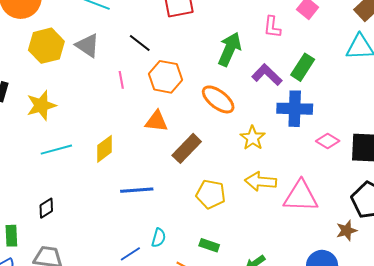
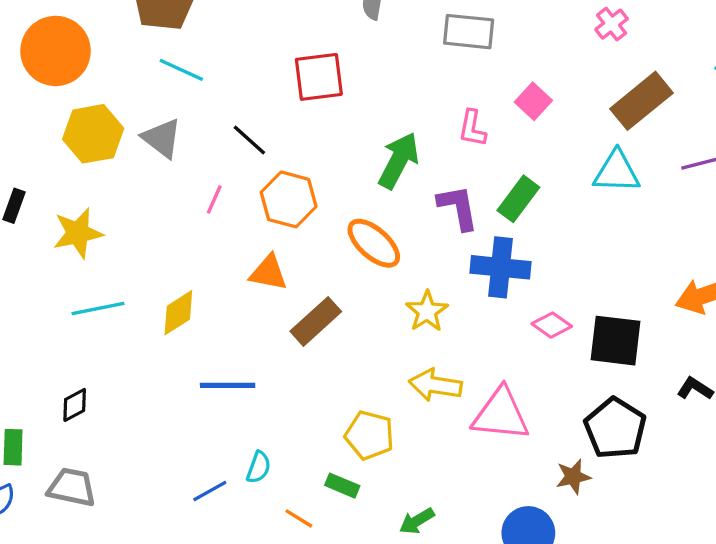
purple L-shape: (267, 75) -> (458, 207), turned 32
pink line: (121, 80) -> (214, 199), turned 30
yellow pentagon: (211, 194) -> (369, 435), moved

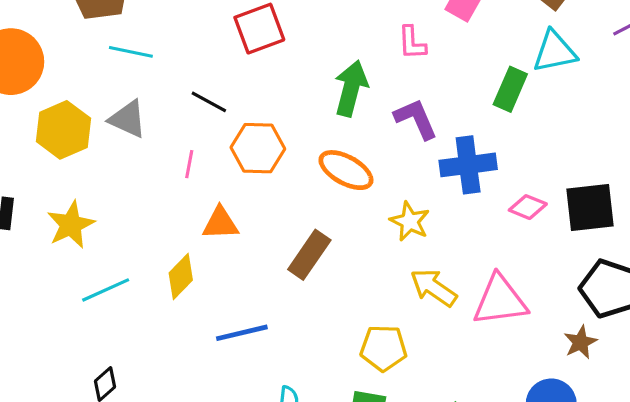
green rectangle: (518, 199) -> (510, 89), moved
orange triangle: (268, 273) -> (220, 223), moved
yellow arrow: (435, 385) -> (434, 288), turned 39

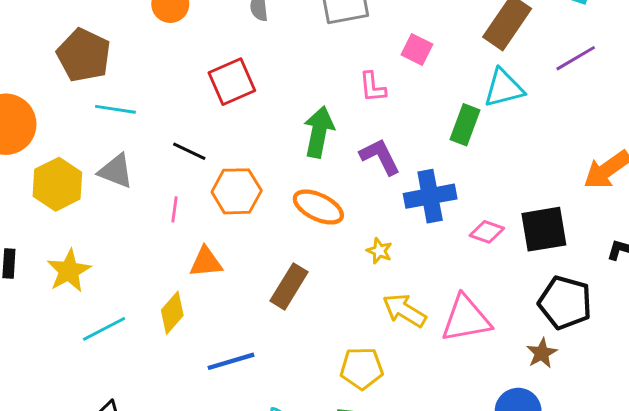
yellow star: (410, 221) -> (379, 251), size x0.7

